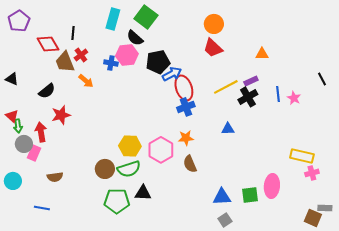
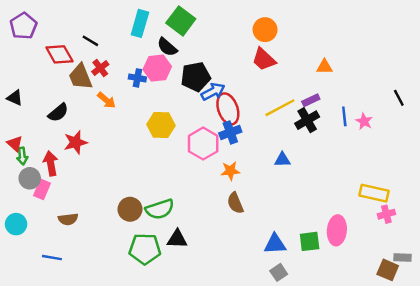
black line: (73, 33) -> (90, 41), turned -64
yellow hexagon: (130, 146) -> (161, 125), moved
pink hexagon: (161, 150) -> (203, 144), moved

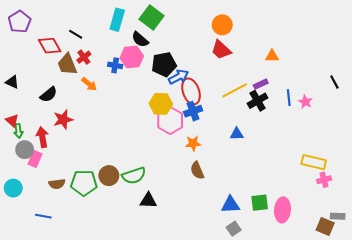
yellow hexagon: (161, 125) -> (161, 104), moved
pink ellipse: (337, 230) -> (282, 210), moved
green pentagon: (145, 249) -> (84, 183), moved

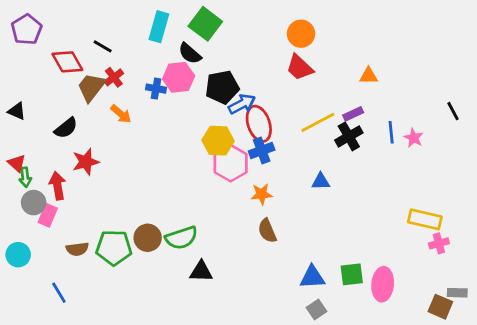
brown trapezoid: (67, 64) -> (91, 87), turned 60
blue line: (43, 216) -> (59, 293), turned 49

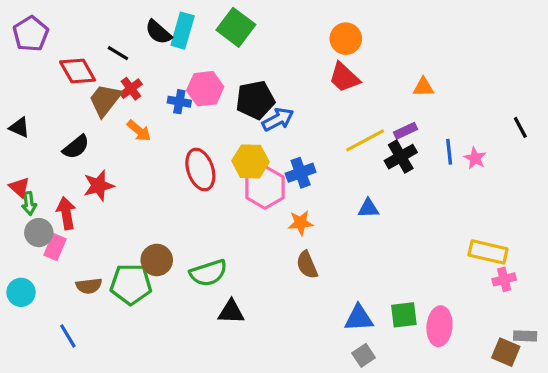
black semicircle: (190, 53) -> (158, 32), moved
red ellipse: (259, 124) -> (200, 170), moved
brown circle: (148, 238) -> (157, 260), moved

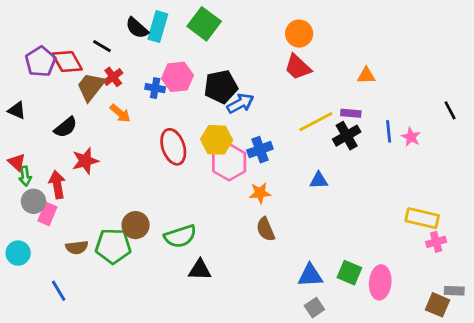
purple pentagon: (31, 34) -> (40, 62), moved
purple rectangle: (406, 131) -> (351, 113), turned 30
green square: (404, 315) -> (349, 273), turned 30

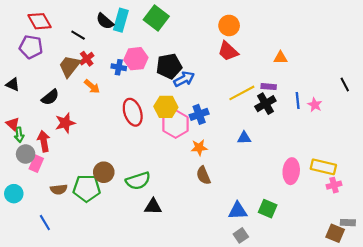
purple pentagon: (40, 62) -> (31, 47), turned -30
red diamond: (67, 62) -> (40, 21), moved
pink ellipse: (380, 282) -> (291, 171), moved

